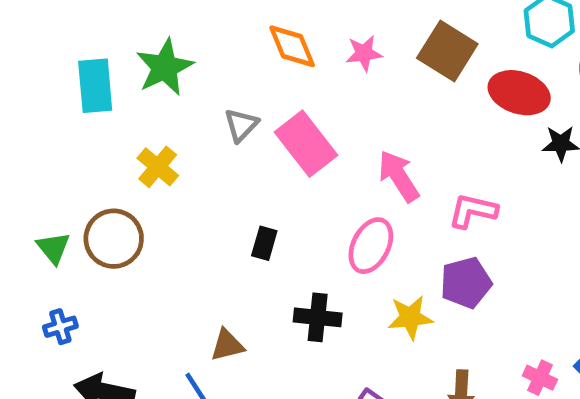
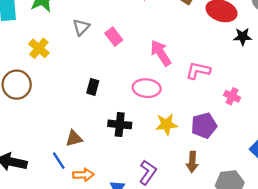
pink rectangle: (306, 144) -> (114, 37), size x0.6
pink ellipse: (371, 246) -> (147, 88), turned 68
purple pentagon: (466, 283) -> (204, 126), moved
pink cross: (540, 378) -> (232, 96), moved

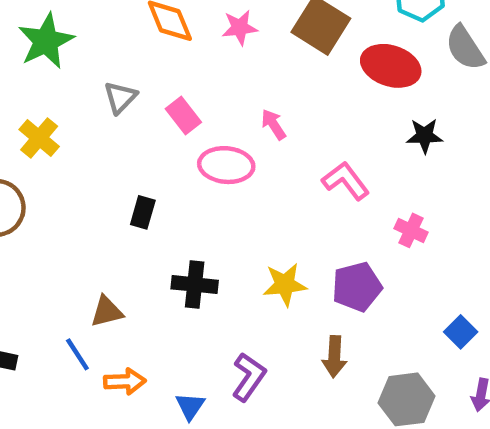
black star: (243, 37) -> (425, 136), moved
pink arrow: (161, 53) -> (274, 124), moved, size x0.6
pink L-shape: (198, 71) -> (346, 181), turned 40
pink ellipse: (147, 88) -> (226, 165), moved

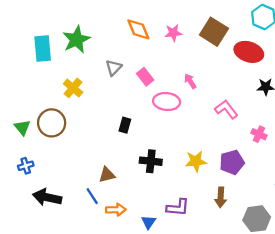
purple L-shape: (249, 377) -> (178, 207), turned 60

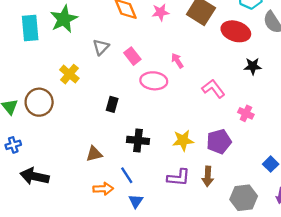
yellow cross: (73, 88) -> (69, 74), moved
blue line: (92, 196) -> (127, 175), moved
purple L-shape: (178, 207) -> (178, 177), moved

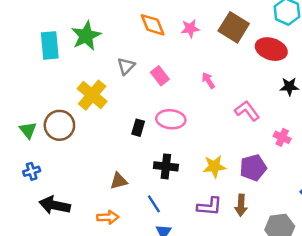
yellow cross: (69, 74) -> (92, 95), size x1.4
pink ellipse: (154, 81) -> (171, 119), moved
orange arrow: (103, 189) -> (108, 217), moved

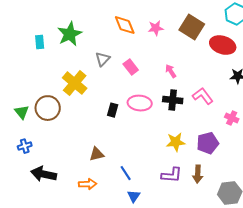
cyan rectangle: (50, 45) -> (40, 42), size x0.6
black cross: (166, 166) -> (173, 100), moved

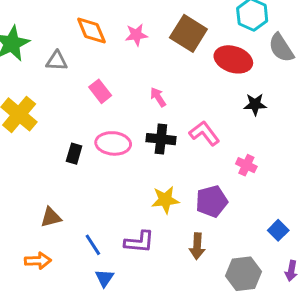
gray triangle: (103, 59) -> (57, 61), moved, turned 49
purple L-shape: (172, 175) -> (139, 242), moved

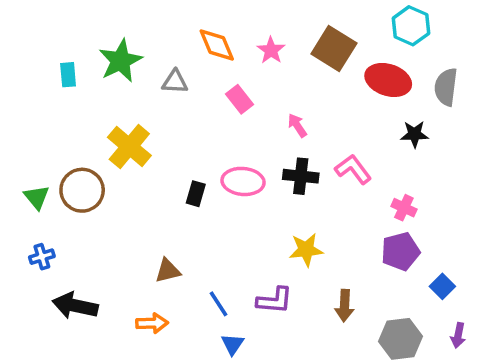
pink star: (136, 35) -> (271, 50), turned -30
gray semicircle: (281, 48) -> (446, 87), moved, turned 40
pink rectangle: (100, 91) -> (240, 99), moved
purple pentagon: (212, 201) -> (400, 251), moved

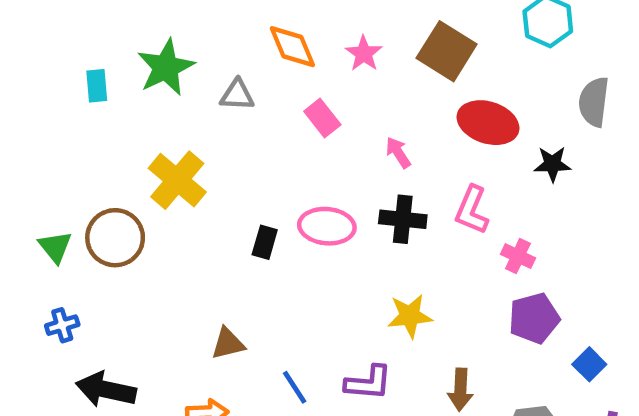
red ellipse: (388, 80) -> (488, 123), moved
pink L-shape: (353, 169) -> (472, 210), turned -120
pink cross: (404, 208) -> (518, 256), moved

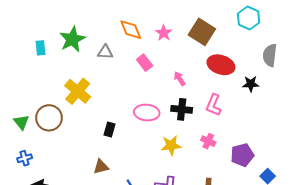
black rectangle: (265, 242) -> (110, 130), moved
pink cross: (518, 256) -> (208, 141), moved
yellow star: (410, 316) -> (171, 145), moved

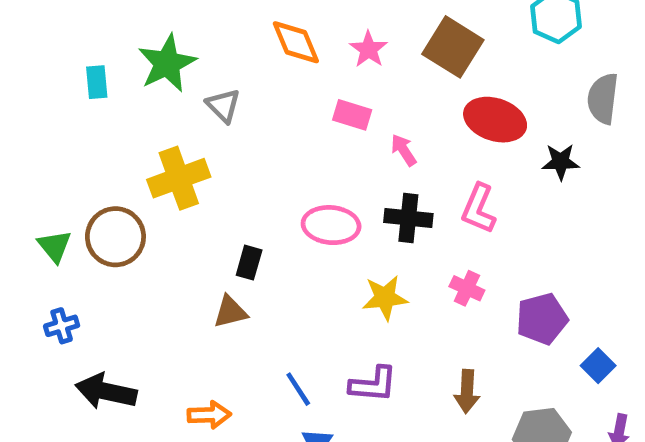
gray triangle: (105, 52) -> (223, 106), moved, turned 42
pink rectangle: (145, 63) -> (352, 115), moved, turned -35
yellow cross: (78, 91) -> (179, 178), turned 30
brown triangle: (101, 167) -> (230, 312), moved

